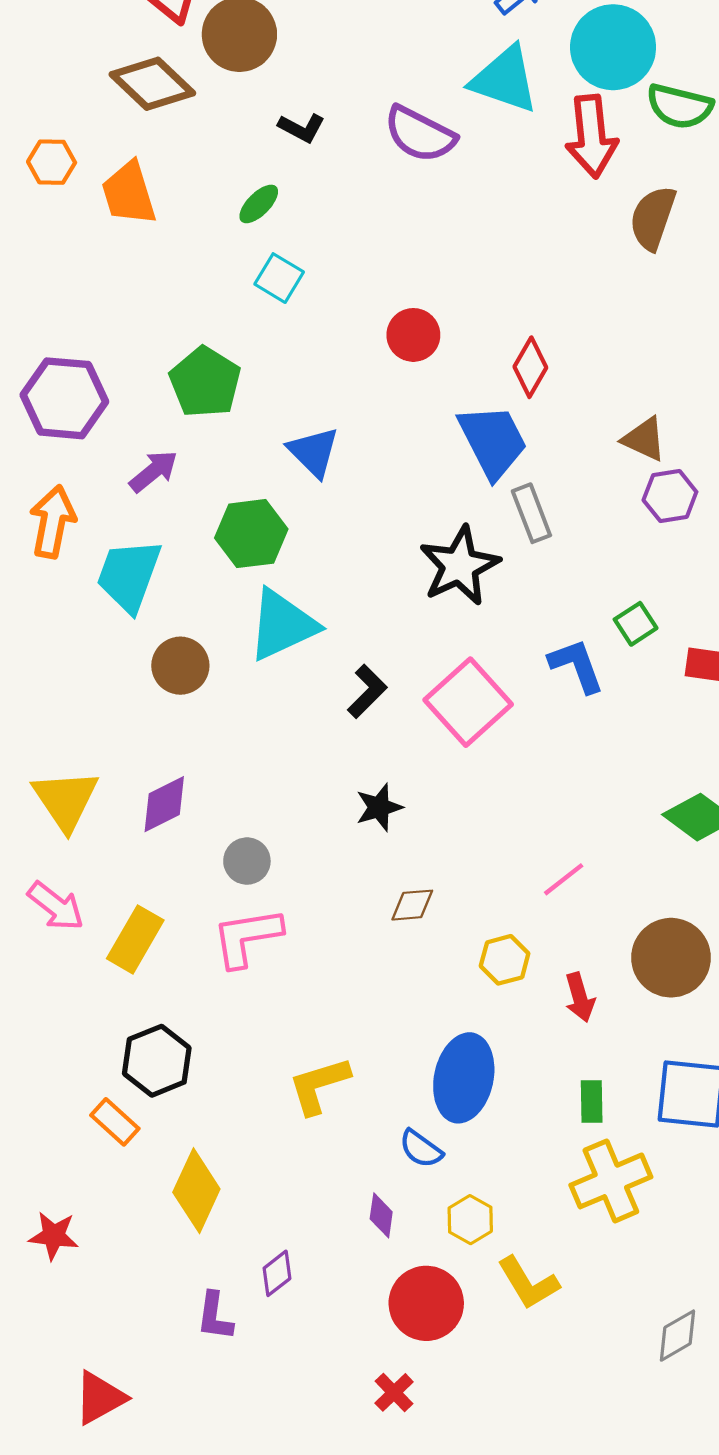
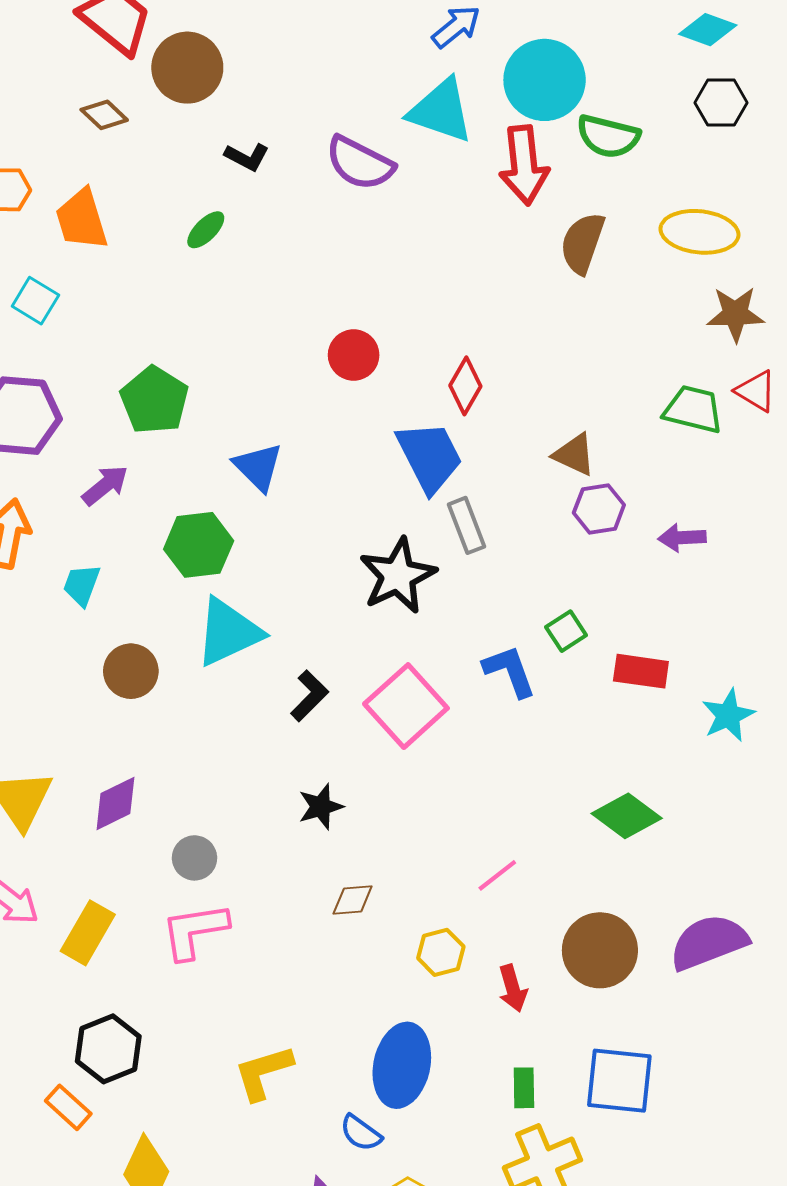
brown diamond: (152, 84) -> (104, 115), size x0.6
cyan square: (279, 278) -> (35, 301), moved
cyan trapezoid: (129, 575) -> (82, 585), size x0.6

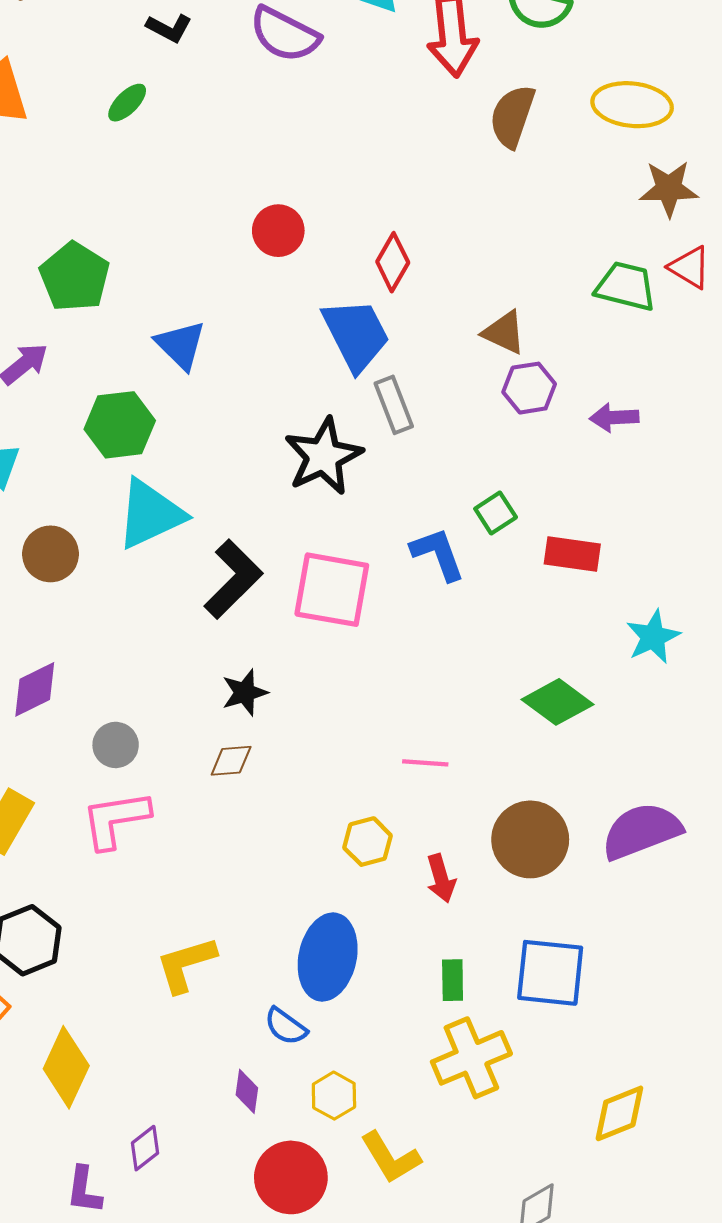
black L-shape: (309, 696) -> (233, 579), size x1.5
pink square: (406, 706) -> (332, 590), turned -38
cyan star: (728, 715) -> (653, 637), moved
pink line: (497, 875) -> (425, 763), turned 42
brown diamond: (353, 900) -> (231, 761), moved

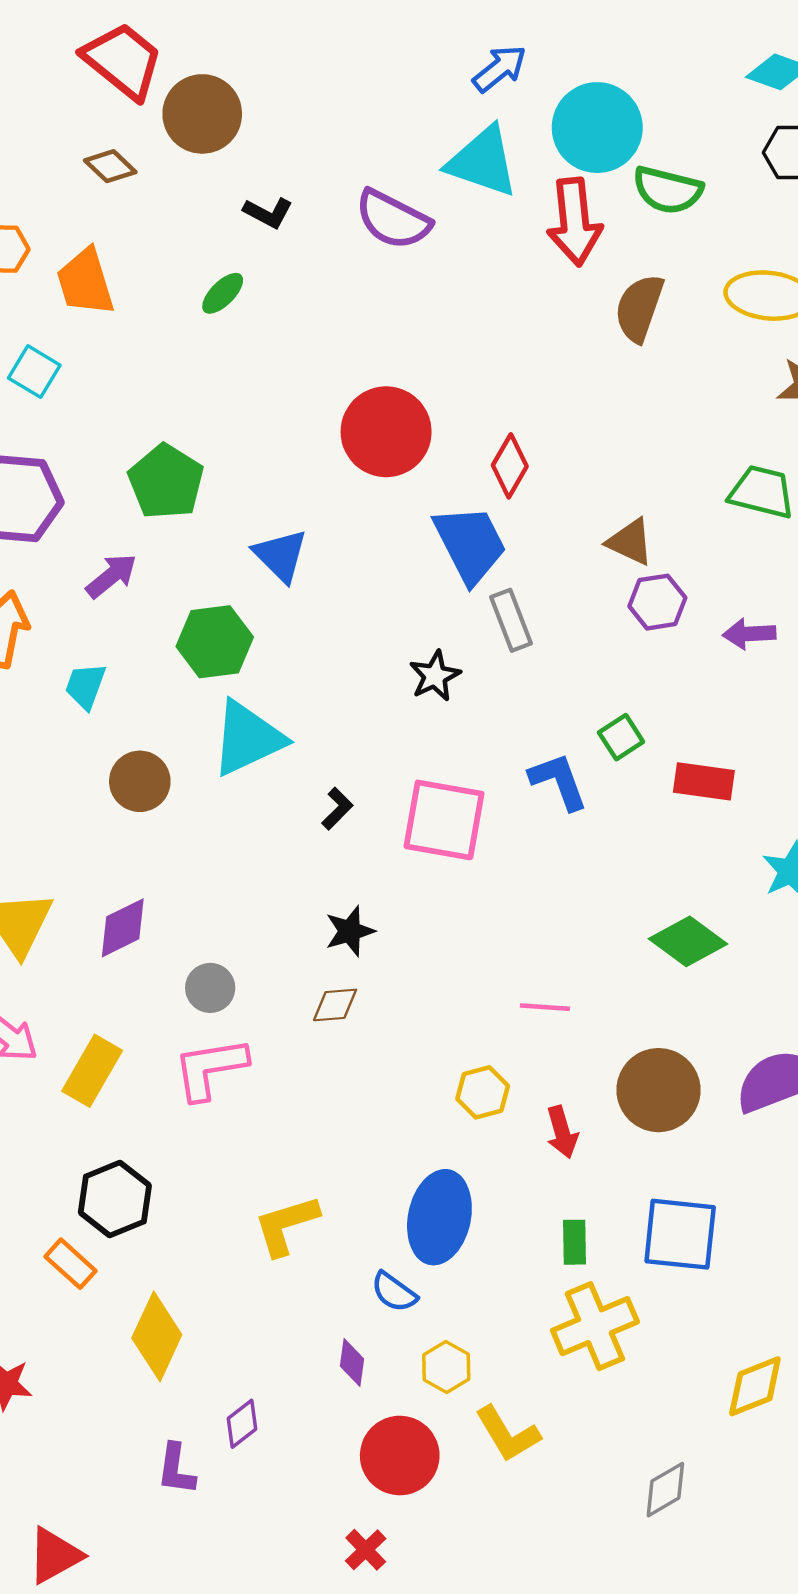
red circle: (278, 231) -> (386, 432), size x1.6
black star: (323, 456) -> (435, 676), size x0.6
black L-shape: (233, 579) -> (337, 809), size x0.5

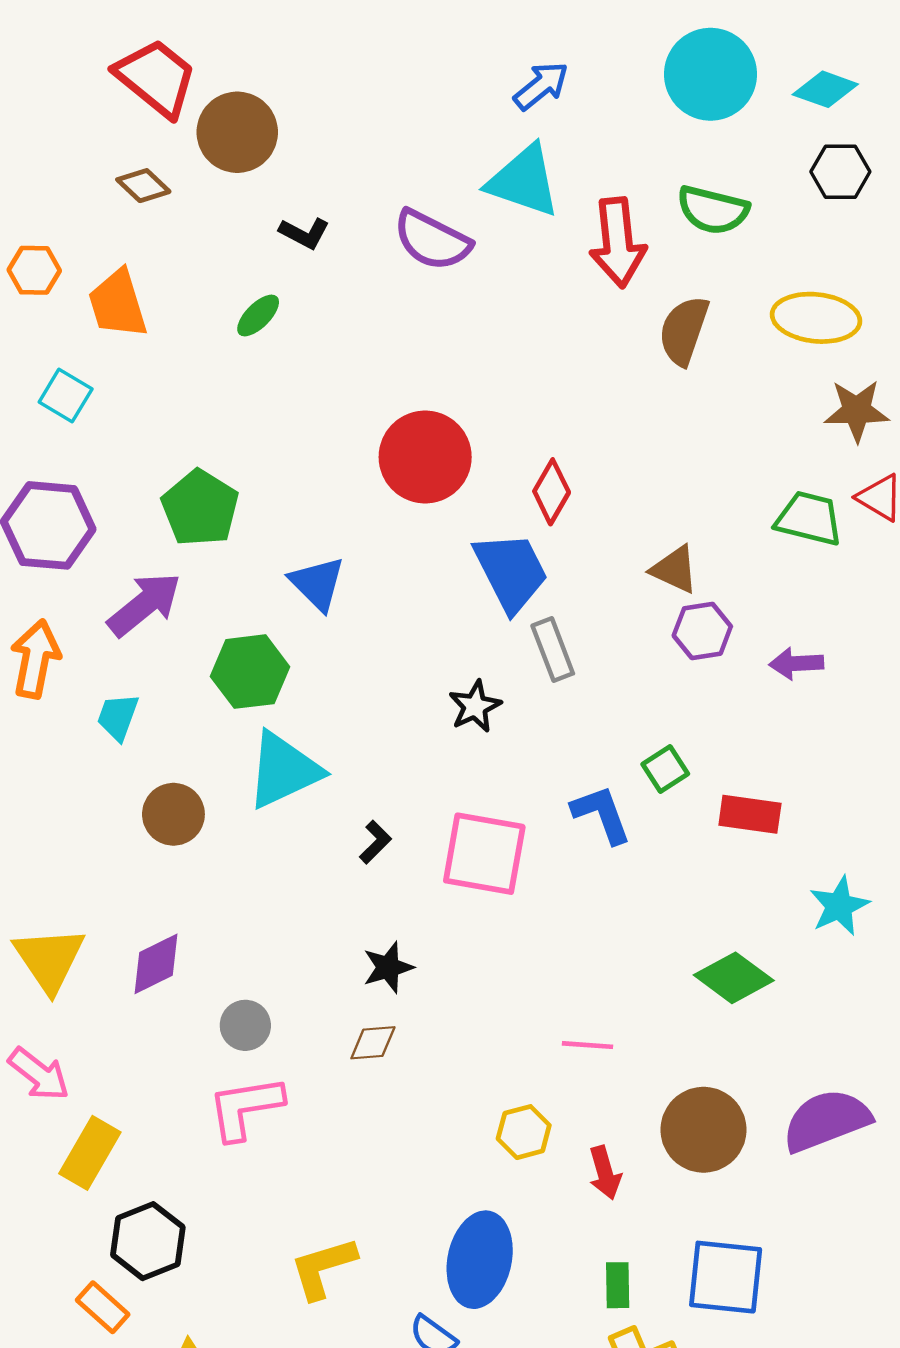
cyan circle: (597, 128) -> (710, 74), moved
purple arrow: (111, 576) -> (144, 604), size x1.4
yellow rectangle: (92, 1071) -> (90, 1153), moved

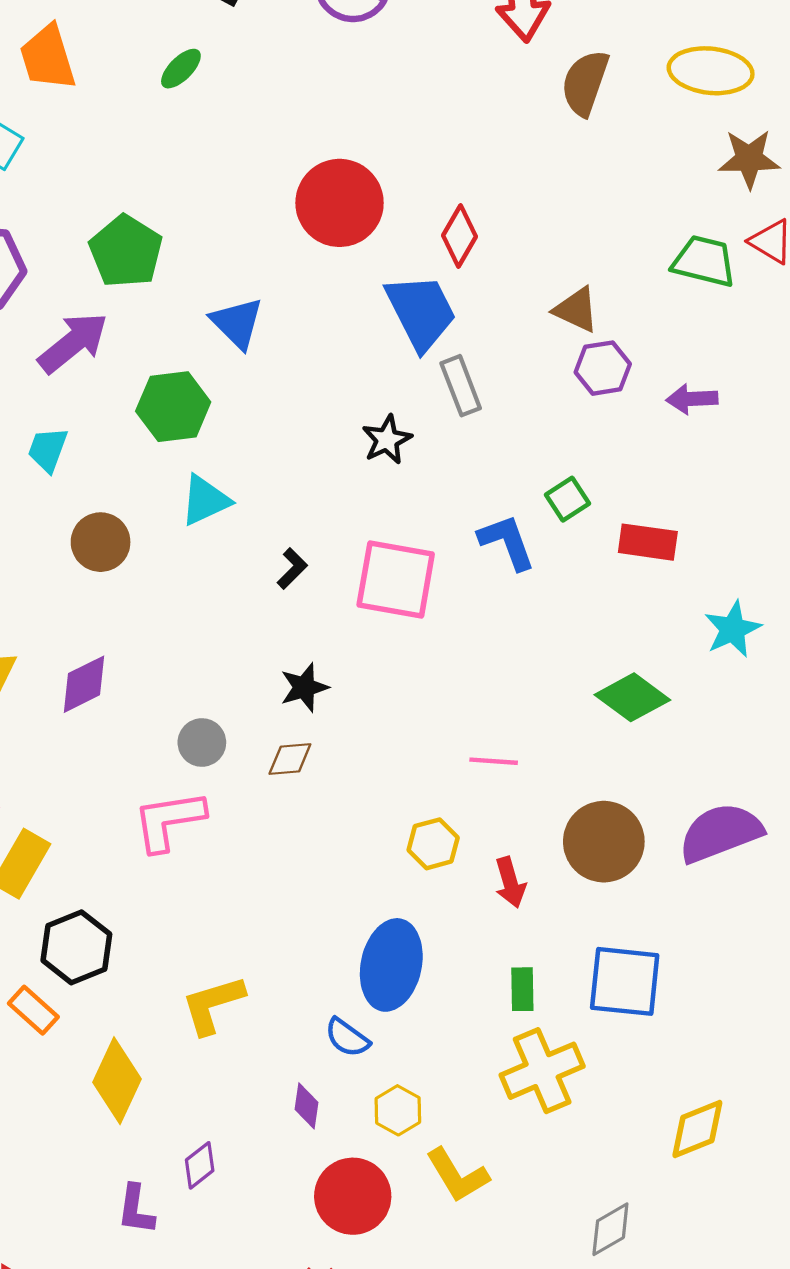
cyan triangle: (284, 770) -> (205, 500), size x0.7
gray circle: (245, 1025) -> (202, 743), moved
yellow L-shape: (323, 1268) -> (213, 1005), moved

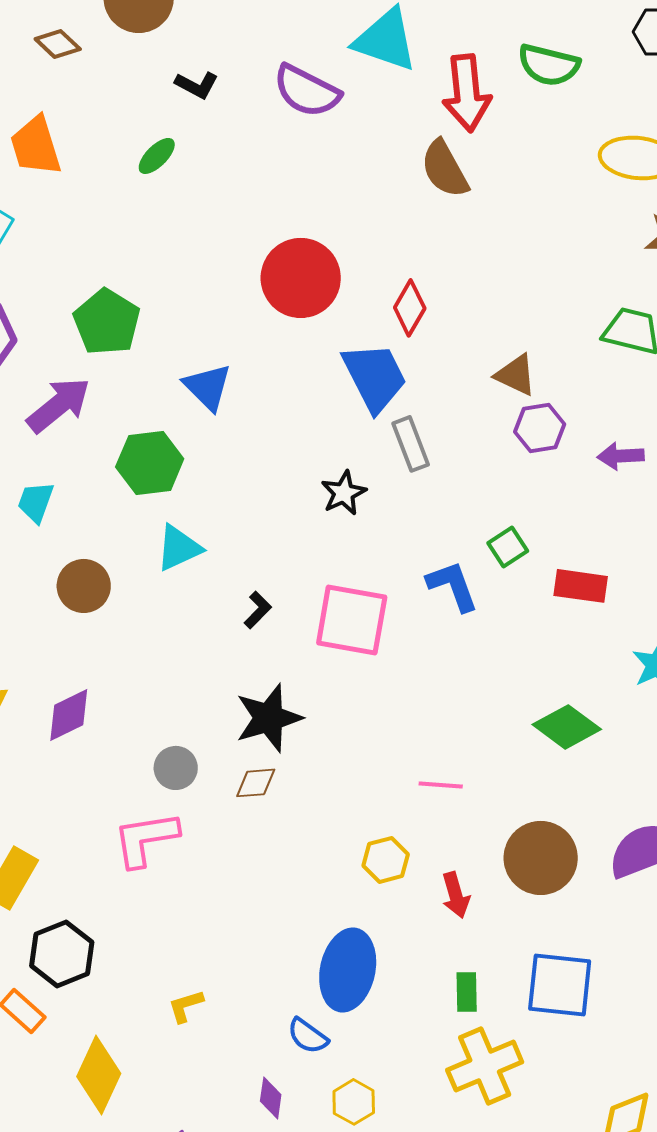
brown semicircle: (585, 83) -> (445, 169), moved, turned -48
black star: (304, 687) -> (269, 718), size x1.5
yellow L-shape: (213, 1005) -> (186, 1006), size x0.6

